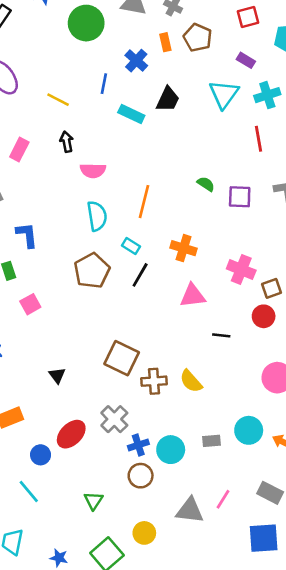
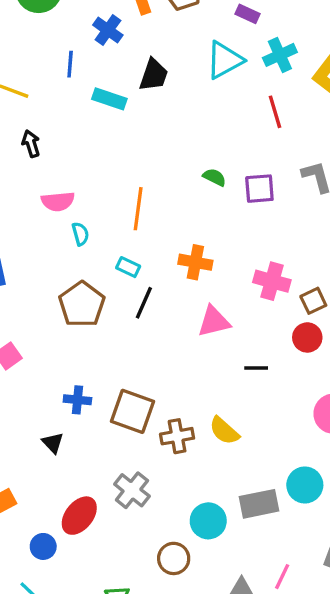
cyan triangle: (224, 94) -> (224, 60), turned 32
pink semicircle: (93, 171) -> (58, 201), moved
cyan semicircle: (97, 216) -> (80, 234), size x0.6
gray rectangle: (212, 441) -> (259, 504), size x1.6
blue cross: (138, 445) -> (77, 400), moved, turned 30

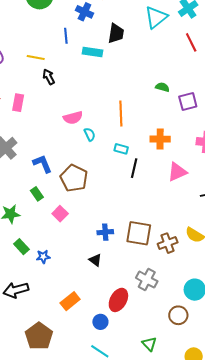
black arrow: (31, 144) -> (49, 77), moved
purple square: (259, 189) -> (188, 102), moved
brown pentagon: (82, 304) -> (74, 178), moved

